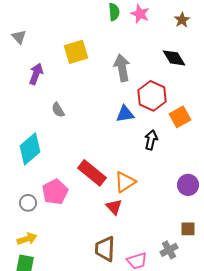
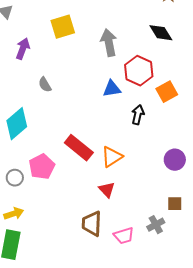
red triangle: (114, 207) -> (107, 190), moved

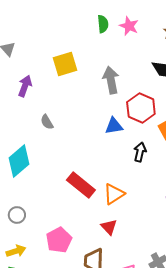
pink pentagon: (42, 167) -> (59, 240), moved

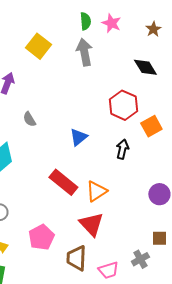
yellow square: (65, 64) -> (38, 46), moved, turned -35
gray arrow: (111, 80) -> (84, 52), moved
blue triangle: (114, 126) -> (78, 137), moved, turned -30
red triangle: (109, 227) -> (91, 224), size x1.5

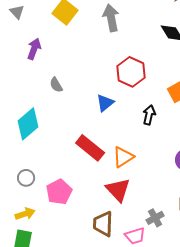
red hexagon: (123, 105) -> (131, 72), moved
pink pentagon: (41, 237) -> (59, 192), moved
gray cross: (140, 259) -> (155, 218), moved

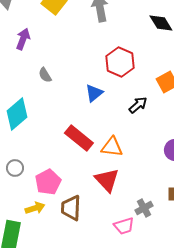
black arrow: (149, 115) -> (138, 105), turned 36
orange triangle: (123, 157) -> (112, 147), turned 40
yellow arrow: (25, 214) -> (35, 208), moved
brown trapezoid: (103, 224) -> (71, 208), moved

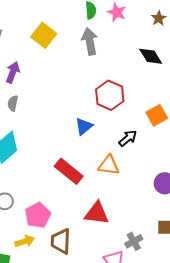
gray semicircle: (45, 75) -> (13, 103), moved, turned 42
orange triangle: (112, 147) -> (109, 165), moved
red triangle: (107, 180) -> (97, 213), turned -40

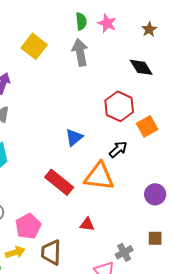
red hexagon: (110, 95) -> (119, 106), moved
orange triangle: (109, 165) -> (99, 176), size x1.4
red triangle: (97, 213) -> (87, 224), size x0.6

